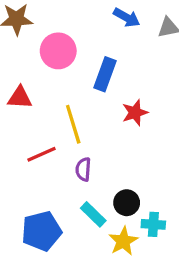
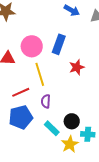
pink circle: (58, 51) -> (32, 46), moved
blue pentagon: (42, 231) -> (21, 117), moved

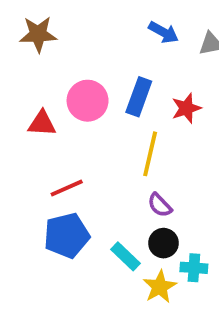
red star: (77, 67) -> (186, 108), moved
yellow line: (40, 74) -> (150, 154), moved, turned 30
purple semicircle: (46, 101) -> (160, 205), moved, turned -48

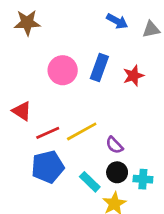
red triangle: (42, 123) -> (22, 111), moved, turned 30
yellow line: (150, 154) -> (82, 131), moved, turned 48
cyan cross: (194, 268) -> (143, 179), moved

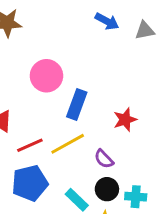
blue rectangle: (99, 67) -> (77, 104), moved
red star: (133, 76) -> (125, 120), moved

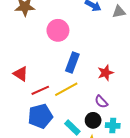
pink circle: (46, 76) -> (58, 30), moved
purple semicircle: (104, 159) -> (101, 102), moved

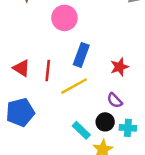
red line: (40, 90) -> (48, 71), moved, turned -60
blue pentagon: (40, 116) -> (20, 112), moved

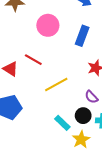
blue rectangle: (81, 55) -> (82, 36), moved
red line: (48, 71) -> (33, 60), moved, turned -66

